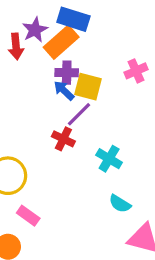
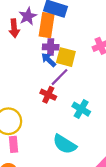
orange rectangle: (61, 42) -> (47, 25), turned -40
cyan semicircle: (120, 204) -> (65, 144), moved, size x1.5
pink rectangle: (28, 216) -> (14, 144), moved, turned 49

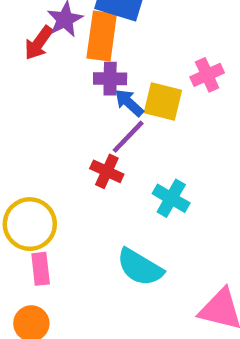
red arrow: (14, 28) -> (39, 43), turned 42
yellow square: (66, 57) -> (163, 101), moved
blue arrow: (49, 60) -> (129, 103), moved

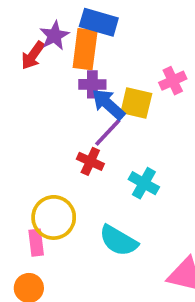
blue arrow: (129, 103) -> (108, 104), size x1.4
yellow circle: (30, 224) -> (54, 217), moved

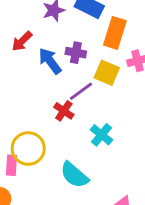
orange rectangle: (85, 49) -> (115, 33), moved
red arrow: (33, 55) -> (22, 41), moved
blue arrow: (108, 104) -> (50, 61), moved

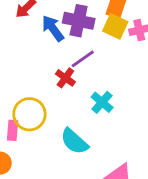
purple cross: (76, 53) -> (79, 21), size x1.5
yellow square: (107, 73) -> (115, 26), moved

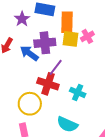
red cross: (65, 78) -> (48, 84), size x1.5
yellow circle: (29, 114) -> (30, 104), moved

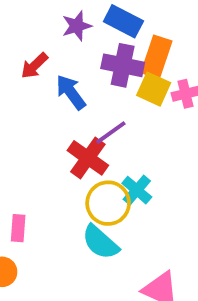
purple cross: (45, 43) -> (123, 65), moved
yellow circle: (30, 104) -> (108, 203), moved

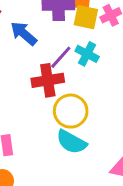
red cross: (88, 158) -> (48, 80), turned -32
cyan cross: (137, 190) -> (87, 54), moved

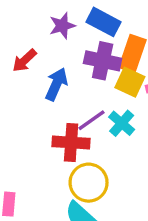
blue arrow: (24, 33) -> (56, 84), turned 60

